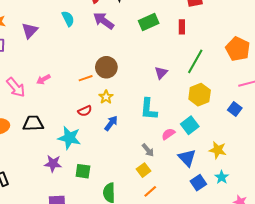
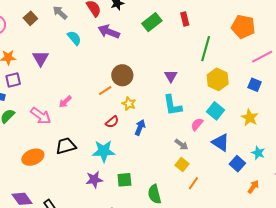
purple triangle: (161, 73) -> (171, 76), moved
yellow star: (218, 150) -> (250, 118), moved, turned 30

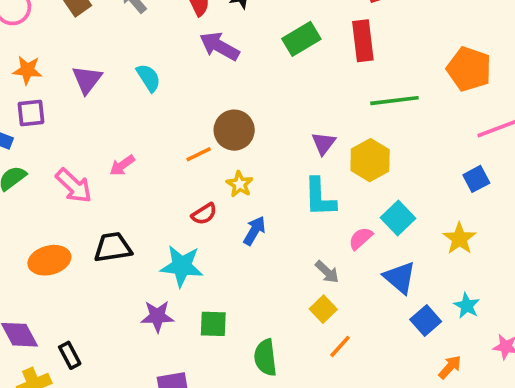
red rectangle: (185, 19) -> (363, 41), size x1.5
cyan semicircle: (74, 38) -> (148, 78), moved
green line: (206, 49) -> (394, 101), turned 60
yellow hexagon: (218, 79) -> (370, 160), moved
blue square: (255, 85) -> (476, 179), turned 32

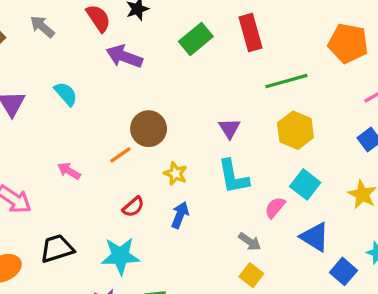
yellow hexagon: (370, 160) -> (295, 130), moved
pink arrow: (122, 165) -> (69, 171), moved, turned 75
yellow star: (240, 184) -> (175, 174), moved

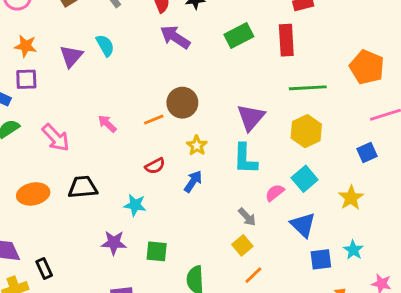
cyan semicircle: (66, 94) -> (105, 45), moved
purple triangle: (229, 128) -> (251, 117), size x1.5
cyan star: (120, 256) -> (135, 205), size x0.7
blue square: (343, 271) -> (321, 259), turned 30

